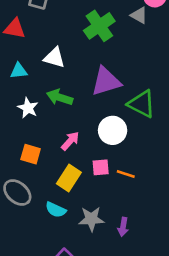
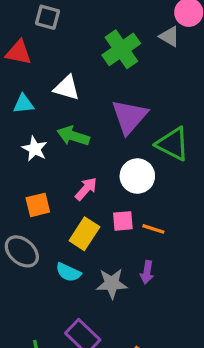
purple triangle: (106, 81) -> (129, 117), turned -32
orange square: (31, 154) -> (38, 205), turned -30
purple arrow: (123, 227) -> (147, 272), moved

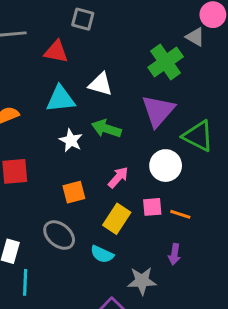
green cross: (121, 49) -> (166, 62), moved
cyan triangle: (23, 104) -> (61, 99), size x1.5
gray star: (112, 284) -> (142, 281), moved

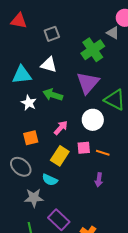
gray square: (83, 19) -> (52, 34), moved, turned -35
red triangle: (56, 52) -> (19, 21), moved
gray star: (142, 281) -> (34, 198), moved

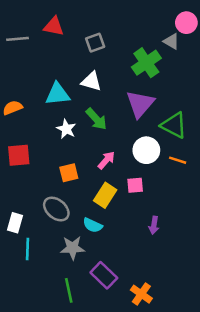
green arrow: (53, 95) -> (96, 119), turned -150
orange line: (103, 153) -> (178, 160), moved

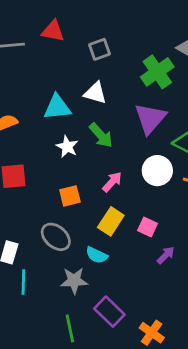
pink square: (135, 185) -> (147, 227), moved, turned 30
purple arrow: (154, 225) -> (166, 255), turned -144

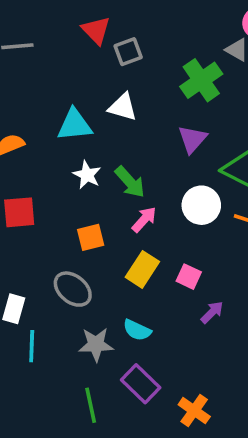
red triangle: (53, 31) -> (96, 30), moved, turned 35
purple triangle: (150, 118) -> (192, 139), size x0.7
green arrow: (101, 135) -> (130, 182), moved
cyan semicircle: (97, 255) -> (137, 330), moved

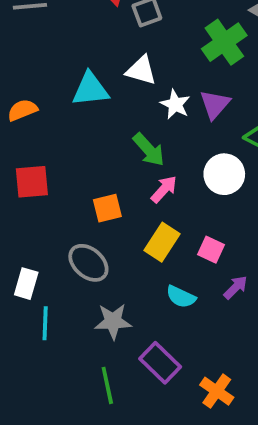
white star: (87, 175) -> (175, 104), moved
cyan semicircle: (137, 330) -> (181, 297), moved

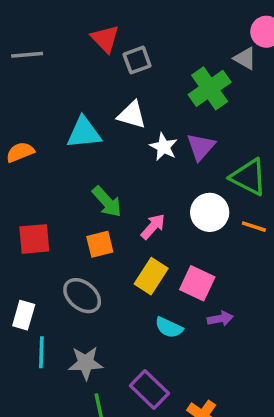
green arrow: (149, 150) -> (107, 202), moved
red square: (32, 182) -> (34, 239), moved
pink square: (211, 250) -> (197, 283), size x1.4
purple arrow: (236, 287) -> (220, 319), turned 35
gray star: (113, 321) -> (86, 363), moved

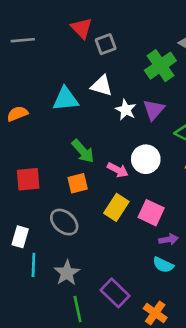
white circle: (210, 212) -> (146, 159), moved
pink arrow: (153, 227) -> (118, 170), turned 75
cyan semicircle: (169, 327) -> (163, 265), moved
gray star: (86, 363) -> (67, 273), turned -30

